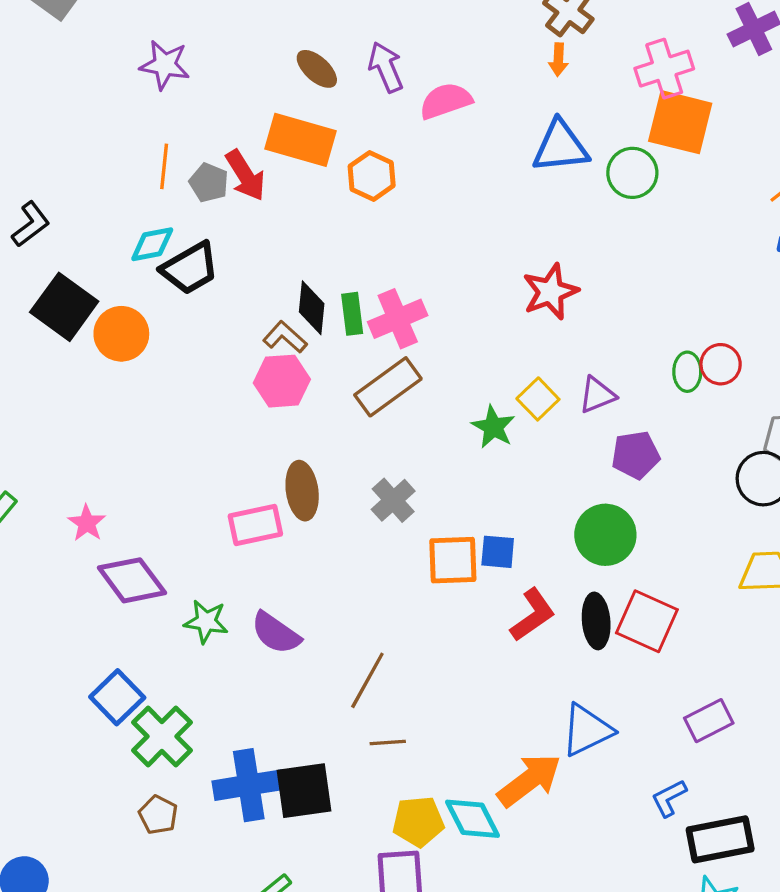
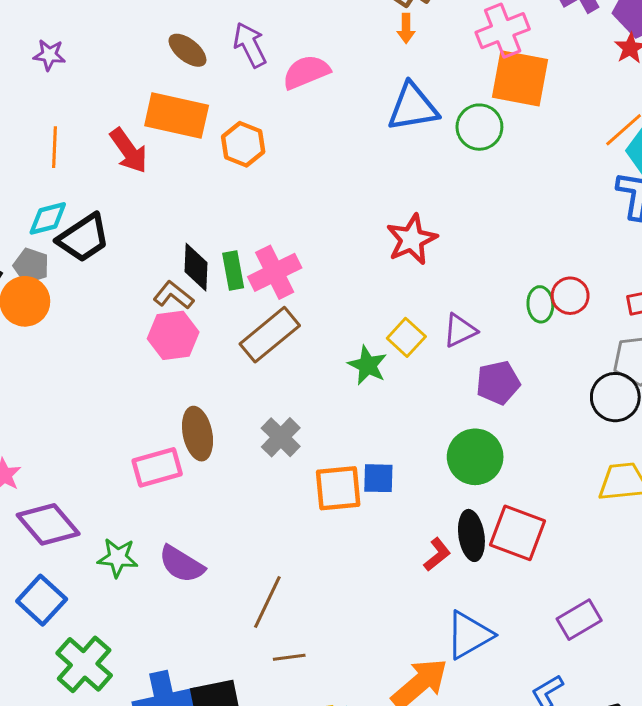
purple star: (165, 65) -> (49, 55), size x0.7
gray pentagon: (209, 183) -> (31, 266), moved
red L-shape: (533, 615) -> (437, 555), moved, size x0.7
blue square: (117, 697) -> (42, 600), moved

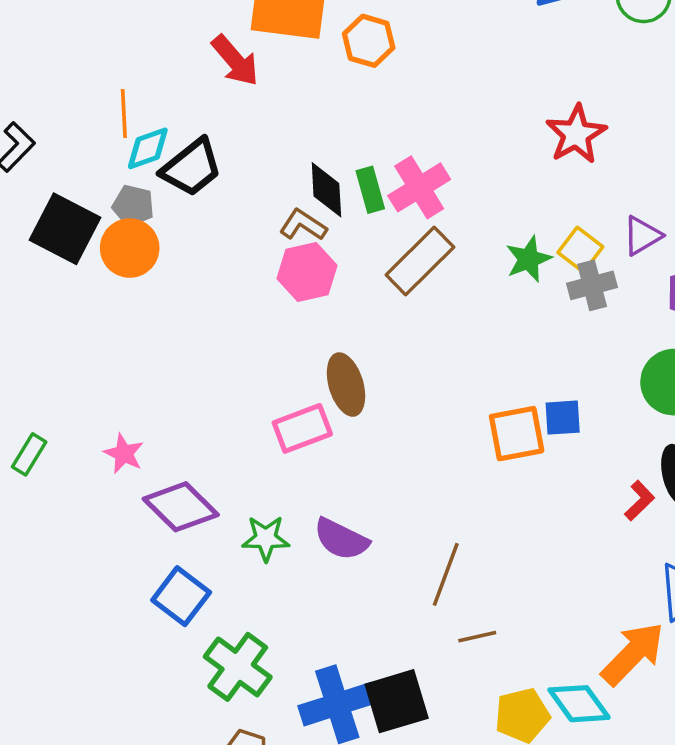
orange line: (54, 147) -> (124, 114), moved
green star: (367, 365) -> (529, 259), moved, turned 30
gray cross: (281, 437) -> (592, 285), moved, turned 36

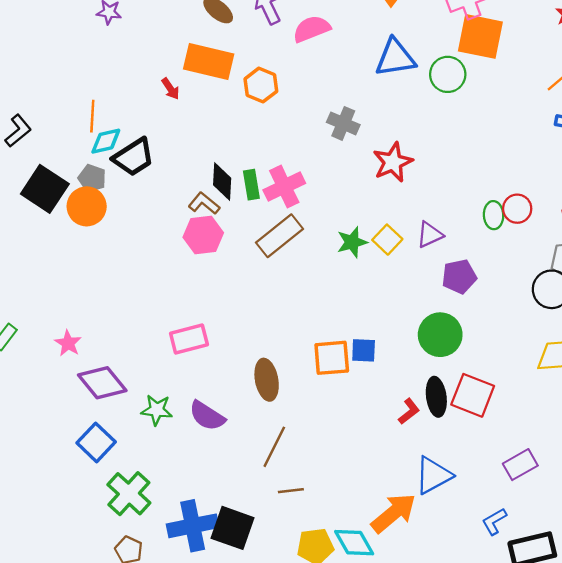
red arrow: (235, 61) -> (170, 89), size x0.6
gray cross: (592, 285) -> (343, 123), moved, turned 32
brown ellipse: (346, 385) -> (267, 380), moved
black square: (397, 701) -> (232, 528), turned 30

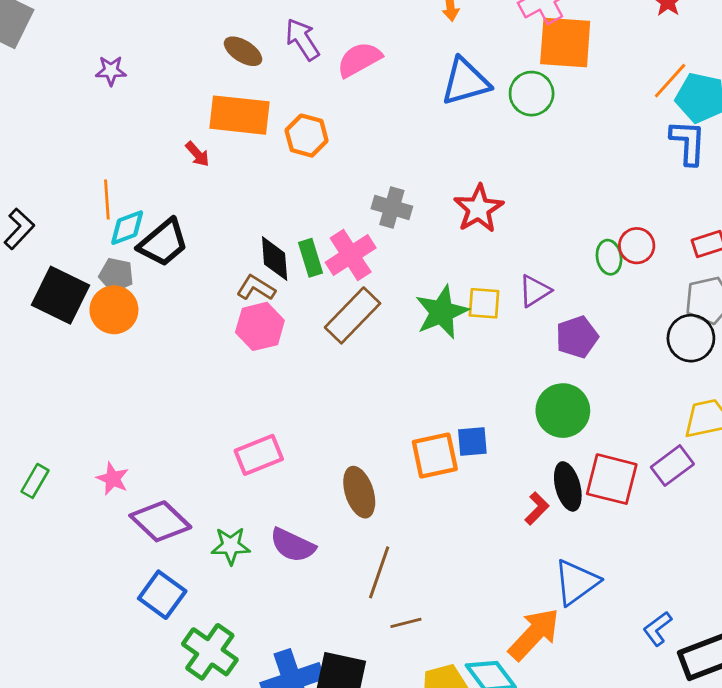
gray cross: (343, 123) -> (392, 208), moved
yellow square: (387, 240) -> (484, 303), turned -32
green star: (352, 242) -> (442, 312), size x1.4
purple rectangle: (520, 465) -> (672, 466), moved

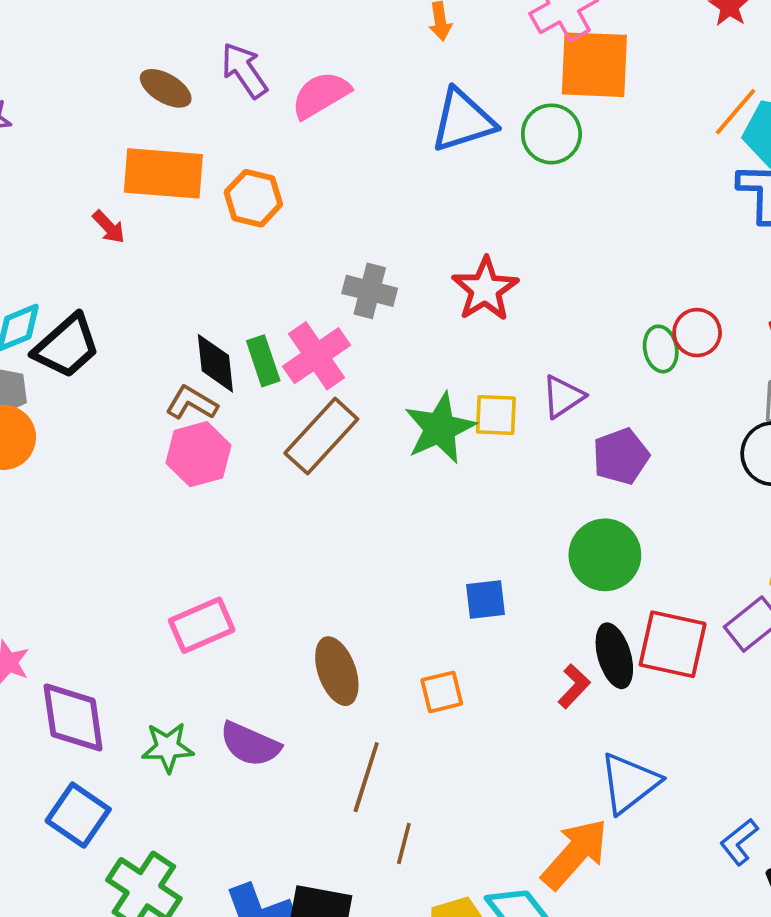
orange square: (435, 455) -> (442, 692), moved, size x0.7
purple diamond: (160, 521) -> (73, 717), turned 40
brown line: (406, 623) -> (404, 843), turned -60

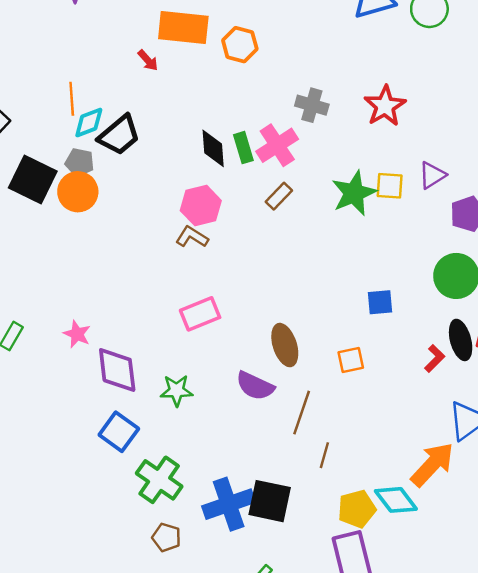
brown L-shape: (192, 403) -> (192, 237), moved
brown rectangle: (321, 436) -> (279, 196), size x0.6
purple semicircle: (250, 744) -> (255, 386), moved

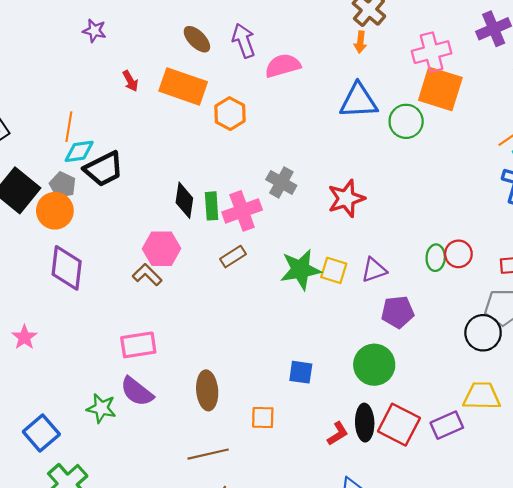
red arrow: (148, 60) -> (130, 81), moved
purple diamond: (117, 370) -> (67, 268), moved
purple semicircle: (255, 386) -> (137, 392), moved
brown line: (302, 413) -> (208, 454), turned 45

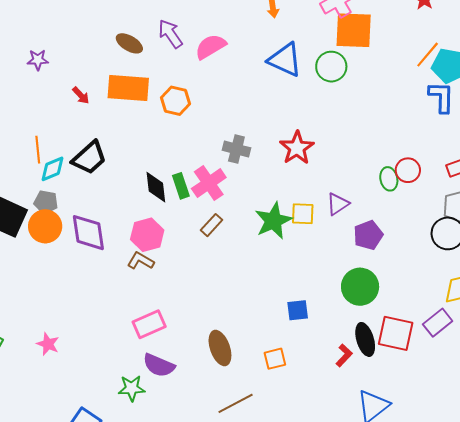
blue triangle: (359, 101) -> (285, 60), turned 42
black trapezoid: (104, 169) -> (89, 158), moved
purple diamond: (67, 268) -> (88, 233), moved

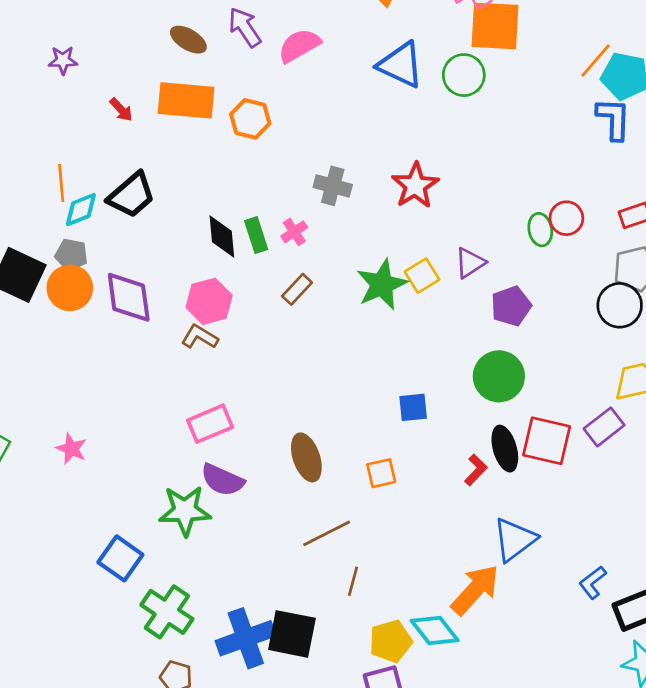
pink cross: (209, 183) -> (294, 232), size x0.6
yellow square: (303, 214) -> (422, 276), turned -35
green star: (132, 388) -> (185, 511), size x1.4

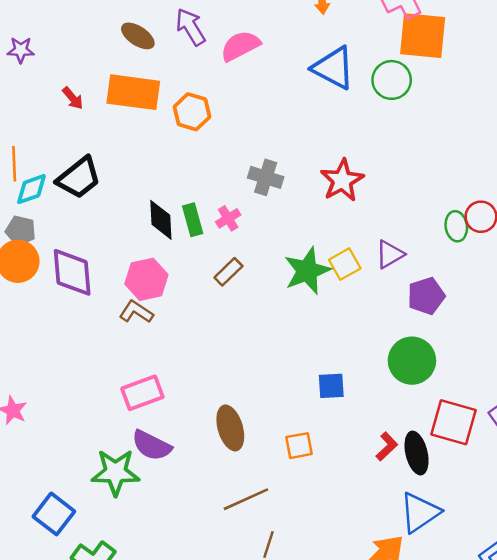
black ellipse: (505, 449) -> (417, 453), moved

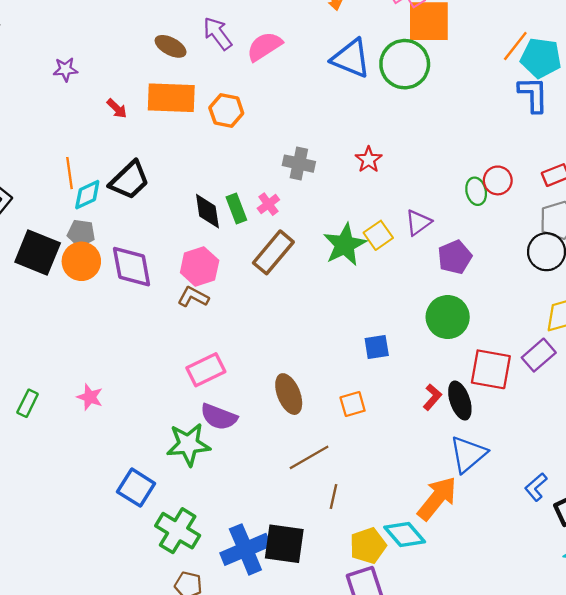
green circle: (392, 80) -> (405, 64), size x1.4
red star: (342, 180) -> (369, 160), size x0.7
brown rectangle: (228, 272) -> (273, 252), size x1.6

